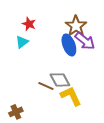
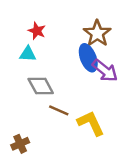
purple arrow: (85, 41) -> (105, 71), moved
cyan triangle: (22, 42) -> (28, 54), turned 40
gray diamond: (60, 80) -> (41, 86), moved

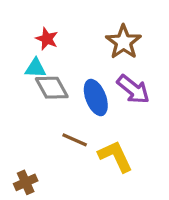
blue ellipse: (88, 58) -> (96, 97), moved
gray diamond: (41, 86) -> (52, 88), moved

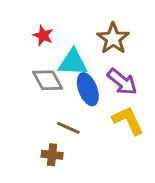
cyan triangle: (35, 68) -> (73, 62), moved, size x1.5
yellow L-shape: (115, 156) -> (128, 120), moved
brown cross: (26, 182) -> (52, 155), moved, turned 30

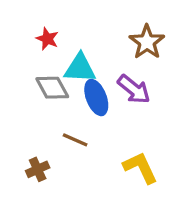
brown star: (113, 39) -> (147, 42), moved
yellow L-shape: (128, 120) -> (140, 168), moved
brown cross: (52, 155) -> (38, 169), moved, turned -30

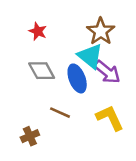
brown star: (147, 42) -> (101, 31), moved
cyan triangle: (80, 68) -> (90, 56), moved, turned 36
yellow L-shape: (140, 168) -> (110, 118), moved

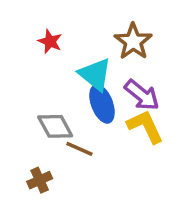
cyan triangle: (90, 56) -> (95, 74), moved
gray diamond: (42, 71) -> (55, 126), moved
yellow L-shape: (110, 118) -> (145, 126), moved

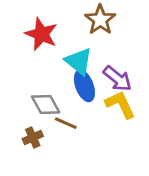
red star: (50, 41) -> (41, 34), size x1.6
brown star: (133, 41) -> (100, 20), moved
brown cross: (40, 180) -> (33, 137), moved

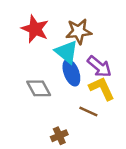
brown star: (100, 20) -> (79, 31), moved, turned 30
brown line: (66, 123) -> (88, 111), moved
brown cross: (33, 137) -> (59, 136), moved

